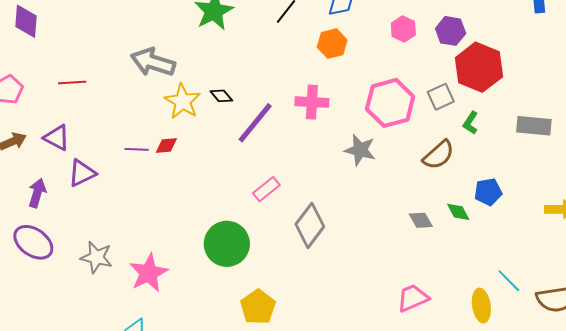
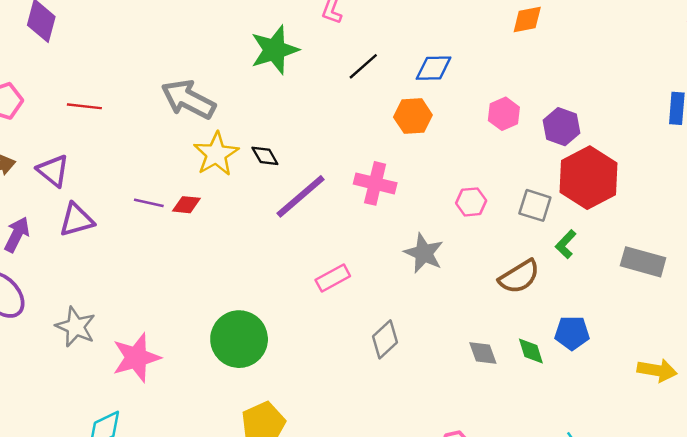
gray square: (441, 97) -> (535, 205), turned 32
pink hexagon: (390, 103) -> (471, 202), size x0.5
pink rectangle: (266, 189) -> (333, 278), moved
gray diamond: (310, 225) -> (385, 339), moved, size x0.7

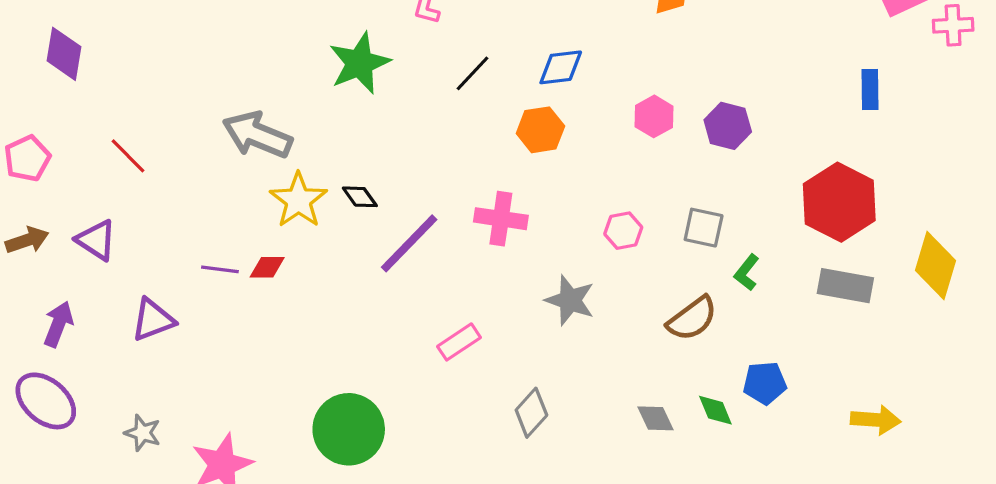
red line: (84, 106) -> (128, 156), turned 44
red hexagon: (588, 178) -> (839, 202), moved
purple triangle: (76, 220) -> (153, 320), moved
gray star: (76, 327) -> (143, 433), size x0.7

